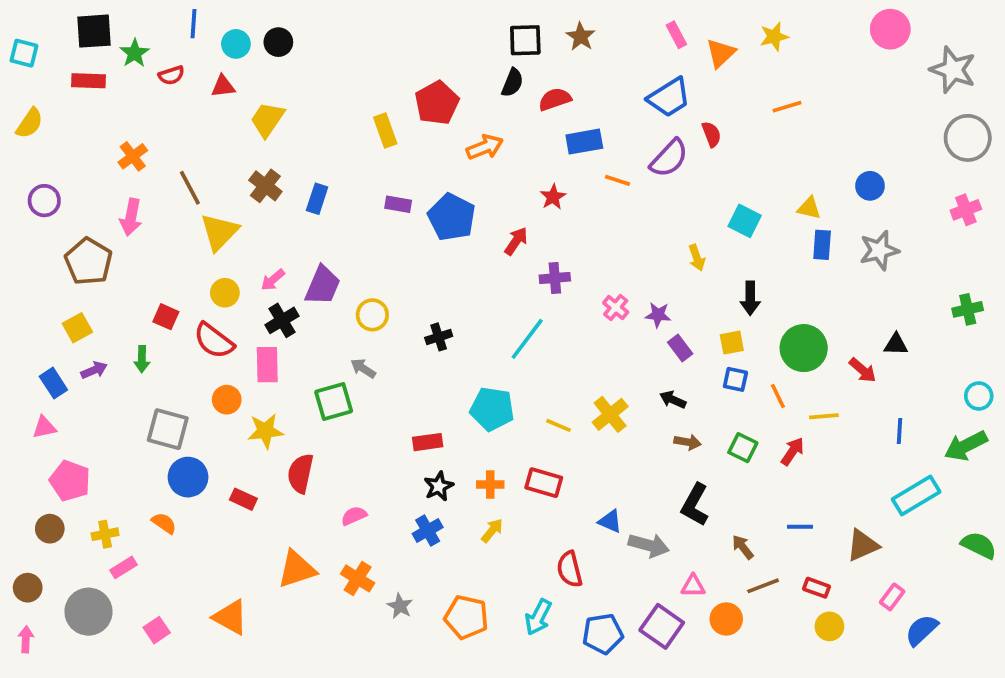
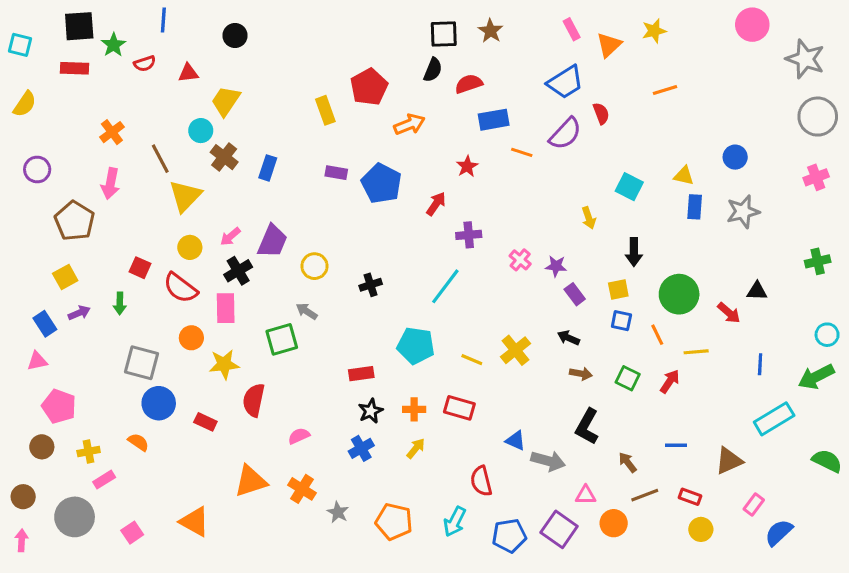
cyan circle: (236, 44) -> (201, 131), moved

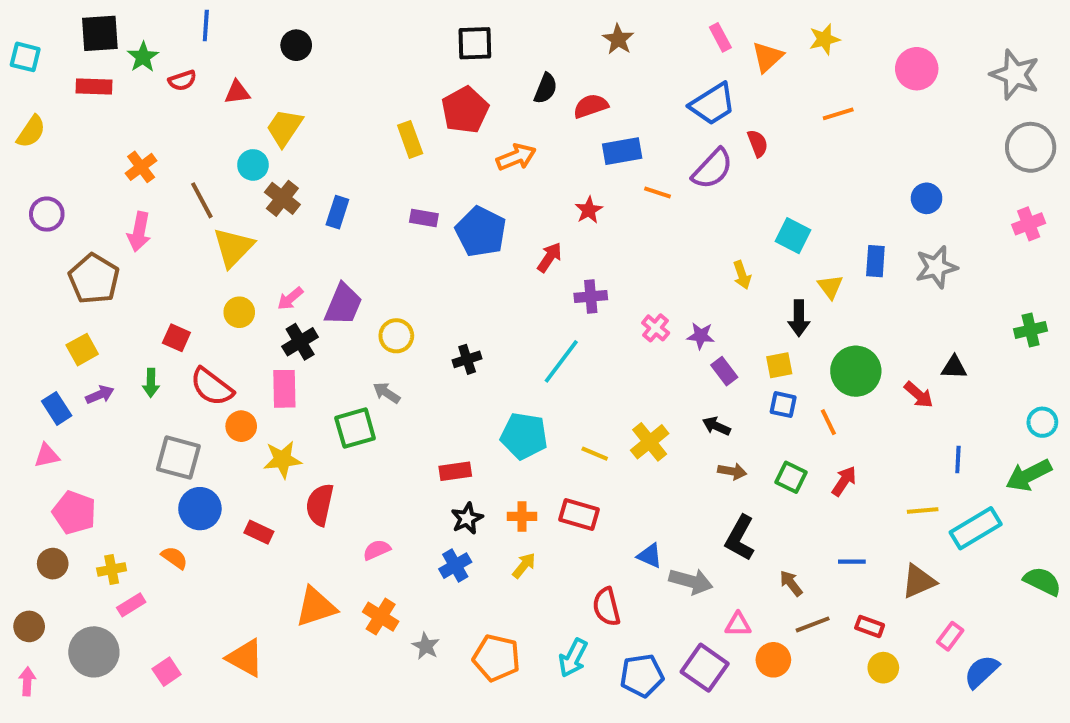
pink circle: (752, 25) -> (917, 69), moved
black square: (444, 34) -> (475, 43), moved
yellow triangle: (684, 176) -> (830, 287), moved, turned 40
red semicircle: (180, 288) -> (212, 387), moved
yellow line: (696, 352) -> (923, 511), moved

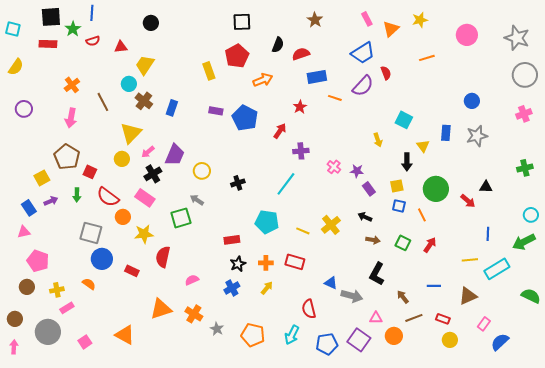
blue line: (206, 26) -> (92, 13), moved
yellow triangle: (233, 247) -> (131, 133), moved
brown pentagon: (94, 279) -> (67, 157), moved
pink rectangle: (284, 389) -> (145, 198), turned -54

